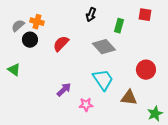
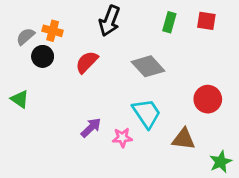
black arrow: (91, 15) -> (110, 21), moved, size x1.5
green rectangle: (119, 26) -> (169, 22), moved
pink star: (86, 105) -> (122, 138), moved

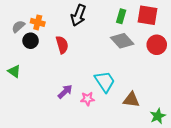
red square: (206, 21) -> (148, 15), size x1.5
red semicircle: (87, 62) -> (62, 45), turned 120
gray diamond: (148, 66) -> (122, 41), moved
red circle: (208, 99) -> (157, 45), moved

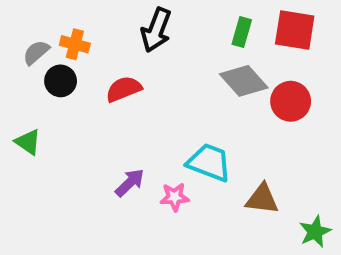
red semicircle: (62, 45) -> (124, 89), turned -96
red circle: (157, 45) -> (291, 101), moved
cyan trapezoid: (105, 81) -> (209, 162), turned -35

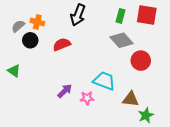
red circle: (291, 101) -> (141, 61), moved
green star: (315, 232) -> (146, 115), moved

